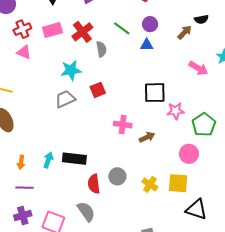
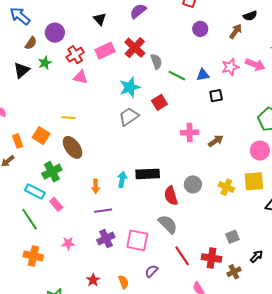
green line: (122, 28) -> (177, 76), moved
blue triangle: (147, 45) -> (203, 75), moved
black square: (155, 93) -> (216, 96), size x0.6
pink star: (176, 111) -> (230, 67), moved

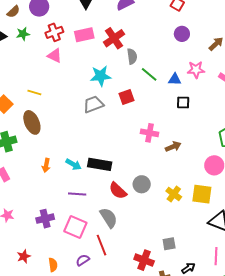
pink star: (230, 67) -> (196, 70), moved
cyan arrow: (122, 180) -> (73, 164), turned 98
red semicircle: (171, 196) -> (118, 191), turned -42
purple line: (103, 211) -> (77, 194), moved
red line: (182, 256) -> (101, 245), moved

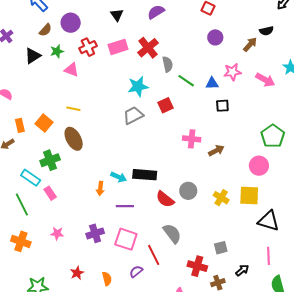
pink triangle: (55, 56) -> (71, 70), moved
orange arrow: (46, 165) -> (100, 189), moved
gray semicircle: (109, 218) -> (172, 233), moved

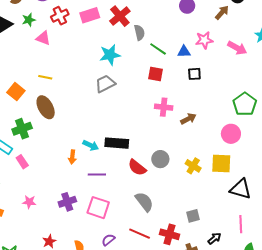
red square: (165, 105) -> (155, 74), moved, turned 35
red line: (154, 255) -> (140, 234), moved, turned -40

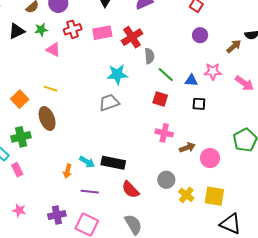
pink circle: (231, 134) -> (210, 158), moved
gray circle: (160, 159) -> (166, 180), moved

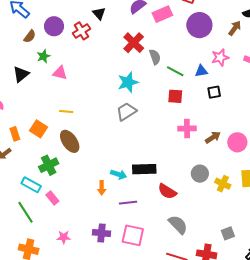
red cross: (73, 29) -> (81, 31), moved
black triangle: (17, 31) -> (21, 74), moved
pink rectangle: (102, 33) -> (162, 14), moved
purple circle: (200, 35) -> (199, 25), size x1.6
purple cross: (57, 215) -> (101, 233), turned 30

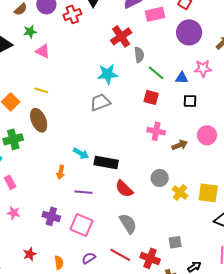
pink circle: (237, 142) -> (207, 135), moved
cyan arrow: (119, 174) -> (81, 153), moved
pink rectangle: (52, 198) -> (10, 182), moved

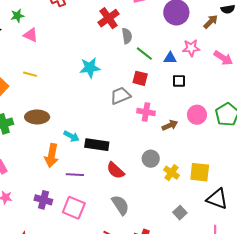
cyan star: (108, 74) -> (90, 68), moved
gray trapezoid: (100, 102) -> (120, 96), moved
brown ellipse: (39, 120) -> (37, 117), moved, turned -65
orange arrow: (61, 172) -> (52, 155), size x1.6
gray square: (175, 242) -> (180, 213), moved, turned -32

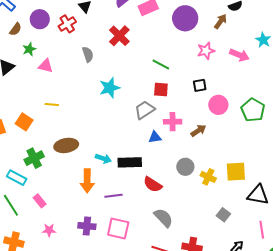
gray semicircle: (127, 36) -> (88, 54), moved
blue triangle: (170, 58) -> (155, 137), moved
pink circle: (197, 115) -> (218, 105), moved

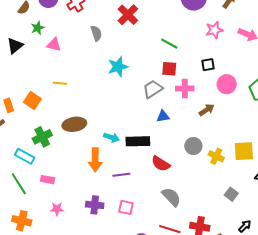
pink cross: (173, 122) -> (185, 88), moved
pink rectangle: (40, 201) -> (48, 180), turned -40
pink square: (118, 228) -> (126, 207), size x0.7

